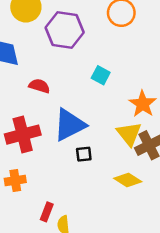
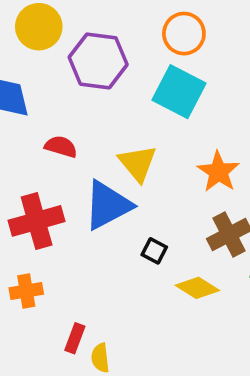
cyan square: (101, 75) -> (179, 92), moved, size x1.8
yellow triangle: (129, 134) -> (138, 163), moved
black square: (84, 154) -> (154, 251), moved, turned 35

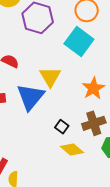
blue triangle: (108, 205) -> (30, 97), turned -32
black square: (154, 251) -> (62, 127), moved

